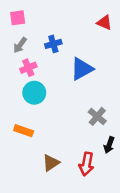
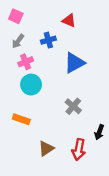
pink square: (18, 18) -> (16, 16), turned 32
red triangle: (104, 23) -> (69, 21), moved
gray cross: (97, 116) -> (73, 106), moved

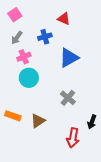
pink square: (16, 16) -> (15, 15), turned 32
orange rectangle: (21, 119) -> (13, 116), moved
brown triangle: (46, 148) -> (38, 121), moved

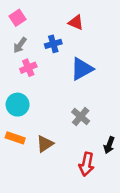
cyan circle: (29, 78) -> (18, 105), moved

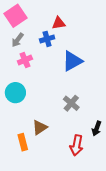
pink square: (18, 18) -> (15, 16), size x1.5
red triangle: (76, 22) -> (59, 23), moved, turned -32
orange rectangle: (15, 138) -> (23, 142), moved, turned 56

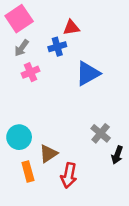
cyan circle: (15, 93) -> (19, 137), moved
gray cross: (71, 103) -> (101, 133), moved
red arrow: (77, 145) -> (69, 175), moved

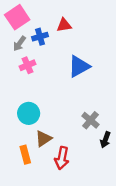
blue cross: (57, 47) -> (40, 37), moved
cyan circle: (19, 137) -> (29, 113), moved

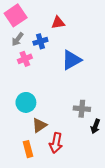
blue cross: (40, 37) -> (40, 41), moved
gray cross: (90, 120) -> (82, 109), turned -35
orange rectangle: (25, 155) -> (28, 149), moved

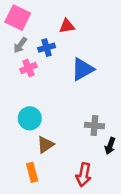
pink square: (16, 15) -> (18, 18), turned -30
red arrow: (56, 143) -> (84, 175), moved

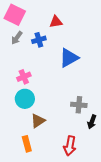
pink cross: (29, 68) -> (24, 77), moved

